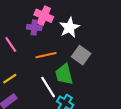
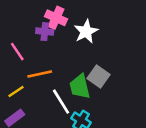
orange line: (46, 55) -> (40, 74), moved
gray square: (81, 55) -> (99, 77), moved

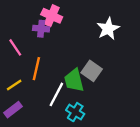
white star: (86, 32) -> (108, 29), moved
orange line: (40, 74) -> (36, 69), turned -65
white line: (61, 102) -> (56, 94), turned 60

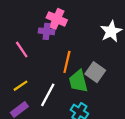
orange line: (36, 69) -> (67, 62), moved
white line: (56, 94) -> (48, 95), moved

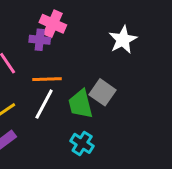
orange line: (67, 62) -> (47, 79), moved, turned 75
white line: (48, 95) -> (44, 104), moved

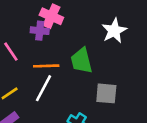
gray square: (102, 92) -> (106, 93), moved, turned -30
green trapezoid: (81, 104) -> (82, 61), moved

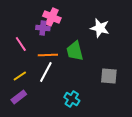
white star: (114, 31) -> (100, 28), turned -30
gray square: (106, 93) -> (109, 76), moved

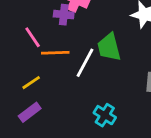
orange line: (48, 55) -> (55, 53), moved
white line: (46, 72) -> (85, 63), moved

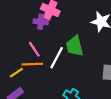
pink line: (33, 37) -> (34, 49), moved
orange line: (55, 53) -> (32, 64), moved

